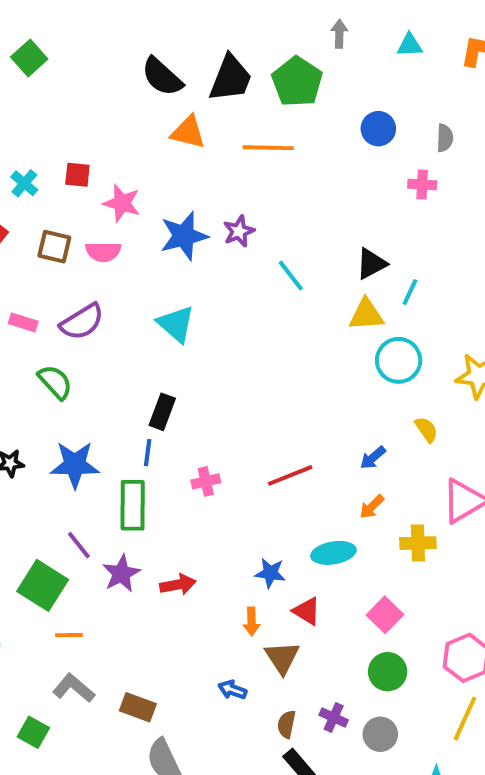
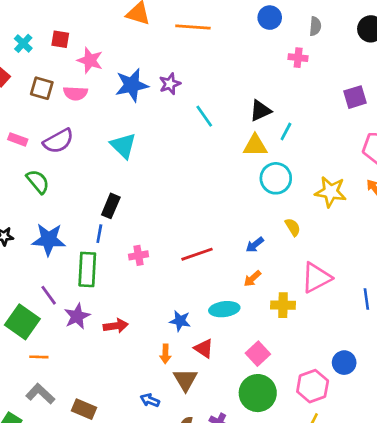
green circle: (388, 672) -> (258, 393), size x1.4

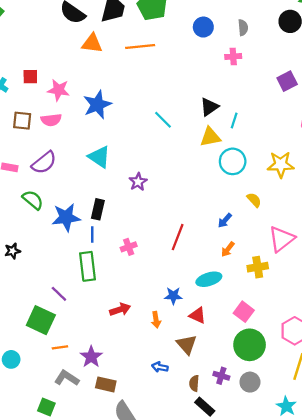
purple star: (170, 84) -> (138, 182), moved
blue star: (49, 239) -> (66, 217), moved
red line: (197, 254) -> (178, 237), turned -40
purple star: (77, 316) -> (91, 357), moved
orange arrow: (165, 354) -> (156, 320), moved

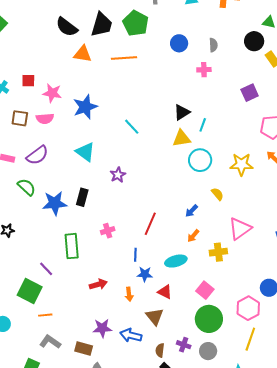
cyan line: (163, 120) -> (132, 127), moved
blue line: (92, 234) -> (135, 255), moved
purple star: (91, 357) -> (102, 328), moved, turned 30
blue arrow: (160, 367) -> (131, 335), size x1.5

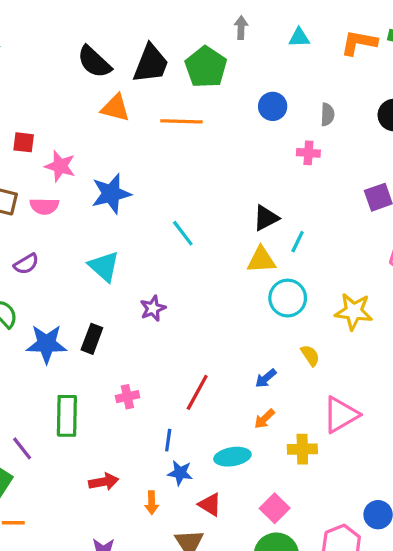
purple semicircle: (37, 155) -> (26, 264), size x0.7

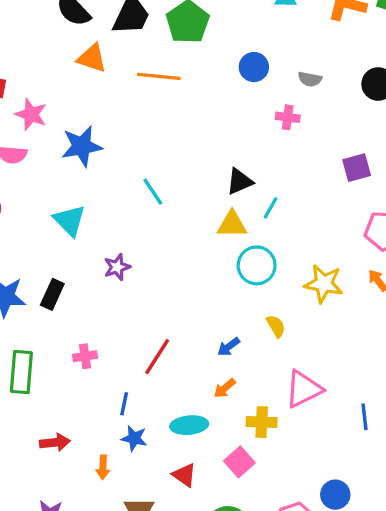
gray semicircle: (327, 115) -> (310, 79), turned 95
red triangle: (210, 505) -> (184, 475), moved
pink square: (275, 508) -> (239, 462), moved

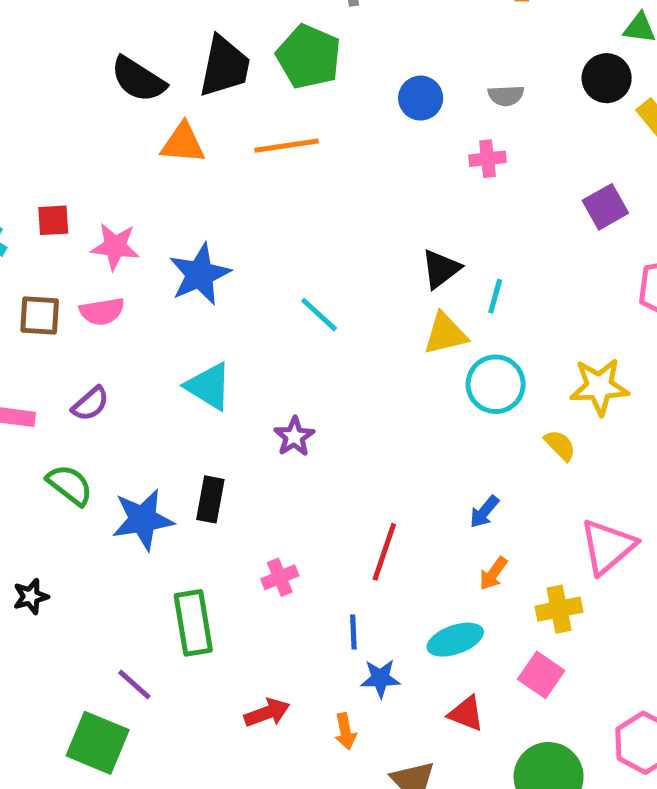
yellow semicircle: (276, 326) -> (560, 445), moved

